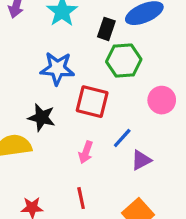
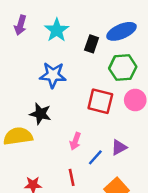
green hexagon: (124, 61) -> (123, 68), moved
red square: (92, 102) -> (100, 101), moved
blue line: (122, 138) -> (95, 157), moved

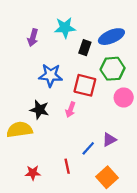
purple arrow: (20, 25) -> (33, 38), moved
cyan star: (57, 30) -> (65, 28), moved, turned 30
red square: (100, 101) -> (85, 85), moved
pink arrow: (75, 141) -> (70, 110), moved

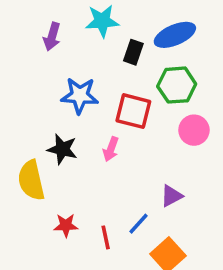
yellow semicircle: (20, 130) -> (31, 180), turned -95
blue line: (88, 148) -> (139, 224), moved
red star: (33, 173) -> (66, 225), moved

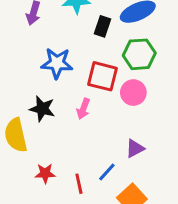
pink circle: (194, 130) -> (133, 93), moved

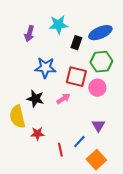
pink arrow: (83, 109) -> (63, 99), turned -144
purple triangle: (135, 148) -> (98, 126), turned -32
red star: (45, 173) -> (37, 134), moved

